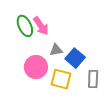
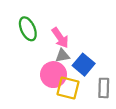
pink arrow: (41, 26) -> (60, 38), moved
pink circle: (36, 67) -> (54, 75), moved

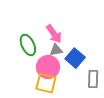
green ellipse: (28, 29) -> (28, 45), moved
yellow square: (68, 88) -> (46, 83), moved

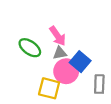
green ellipse: (28, 45) -> (30, 48), turned -30
pink circle: (48, 67) -> (66, 71), moved

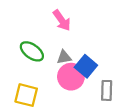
pink arrow: (58, 36) -> (62, 20), moved
yellow square: (49, 88) -> (26, 95), moved

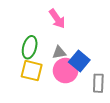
green ellipse: (32, 51) -> (30, 47), turned 70
yellow square: (26, 95) -> (32, 71), moved

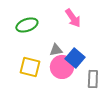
pink arrow: (57, 19) -> (73, 18), moved
green ellipse: (30, 47) -> (27, 25), moved, turned 55

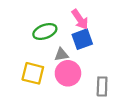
green ellipse: (27, 25) -> (45, 31), moved
blue square: (75, 58) -> (82, 39), moved, turned 30

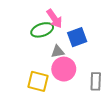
pink arrow: (80, 19) -> (54, 19), moved
yellow square: (33, 73) -> (38, 81), moved

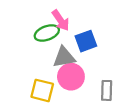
gray triangle: (58, 52) -> (64, 57), size x1.5

